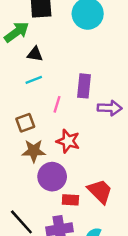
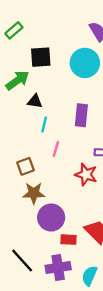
cyan line: (34, 80) -> (44, 125), moved, turned -56
purple rectangle: (84, 86) -> (81, 115), moved
red star: (68, 141) -> (86, 175), moved

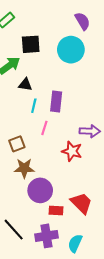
purple rectangle: (81, 115) -> (56, 101), moved

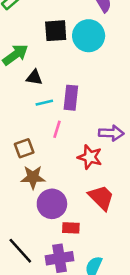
black square: (31, 44) -> (56, 31), moved
cyan line: (34, 106) -> (44, 103), turned 64
red trapezoid: (81, 203) -> (101, 198), moved

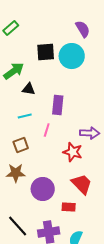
cyan line: (44, 103) -> (25, 116), moved
brown star: (33, 177) -> (16, 173), moved
red rectangle: (71, 228) -> (69, 207), moved

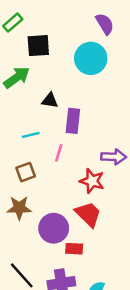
black square: (46, 52) -> (38, 46), moved
black triangle: (29, 89) -> (50, 100), moved
red trapezoid: (82, 184) -> (88, 214), moved
red rectangle: (69, 207) -> (74, 249), moved

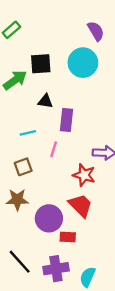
black square: (38, 46) -> (41, 64), moved

